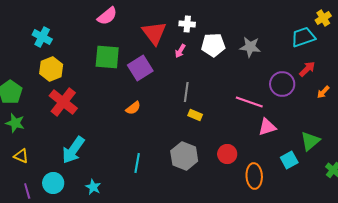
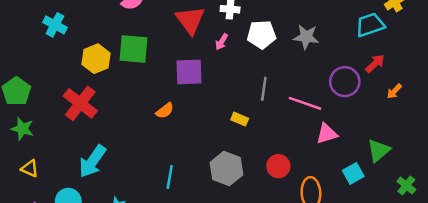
purple square: (140, 68) -> (189, 72), moved, turned 30
yellow hexagon: (51, 69) -> (96, 59), moved
gray line: (186, 92) -> (264, 89), moved

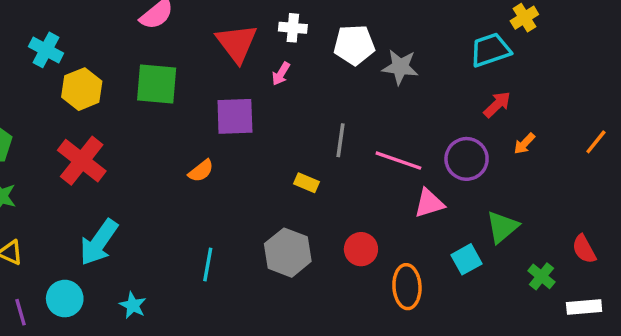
white pentagon: (261, 35) -> (354, 45), moved
yellow hexagon: (96, 59) -> (82, 89), moved
purple circle: (345, 82) -> (467, 159), moved

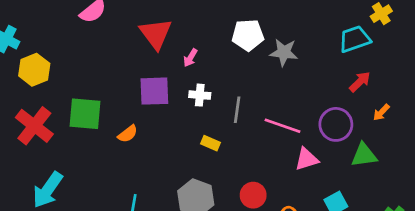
white cross: (293, 28) -> (200, 95), moved
green square: (157, 84) -> (85, 114), moved
green triangle: (502, 227) -> (364, 155), moved, turned 32

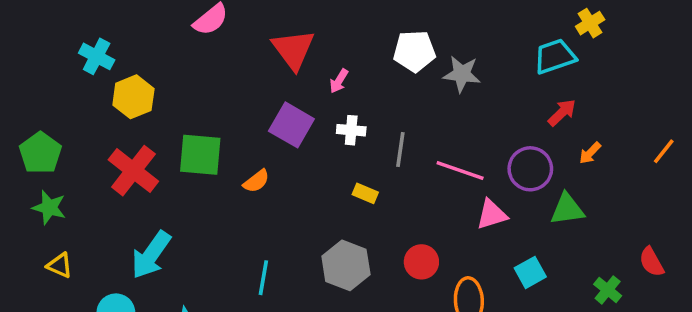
purple square: (154, 91) -> (291, 125), turned 32

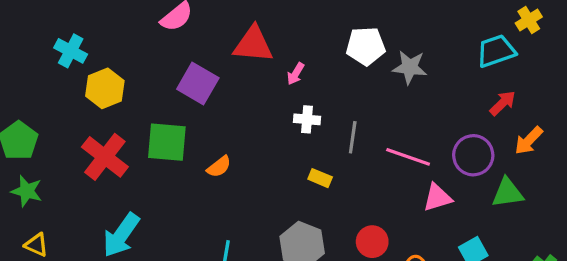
red triangle: (293, 49) -> (253, 44), turned -48
purple square: (291, 125) -> (198, 84), moved
orange arrow: (590, 153) -> (529, 141), size x1.4

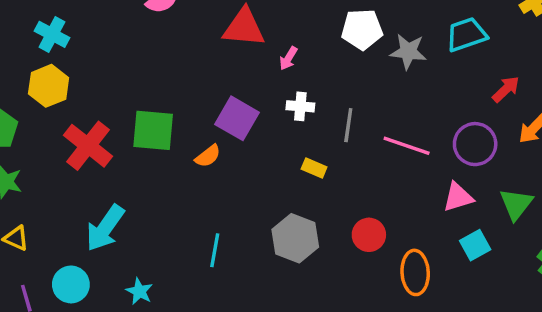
cyan trapezoid: (496, 51) -> (467, 34), moved
purple square: (198, 84) -> (237, 118), moved
yellow hexagon: (105, 88) -> (49, 86), moved
green triangle: (507, 193) -> (516, 204), moved, turned -44
pink triangle: (437, 198) -> (458, 197), moved

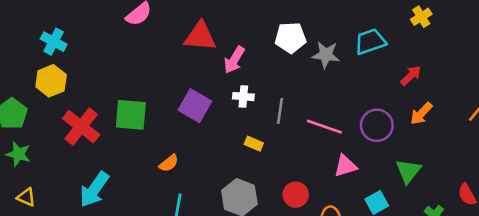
pink arrow: (288, 58) -> (234, 60), size x1.5
red arrow: (506, 89) -> (411, 76), moved
orange semicircle: (208, 156) -> (169, 163), moved
pink triangle: (458, 197) -> (345, 166), moved

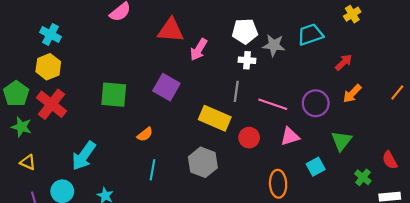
white cross: (243, 97) -> (247, 60), moved
red cross: (81, 127) -> (51, 104), moved
yellow rectangle: (254, 144) -> (215, 118), size x2.0
red circle: (296, 195) -> (249, 138), moved

